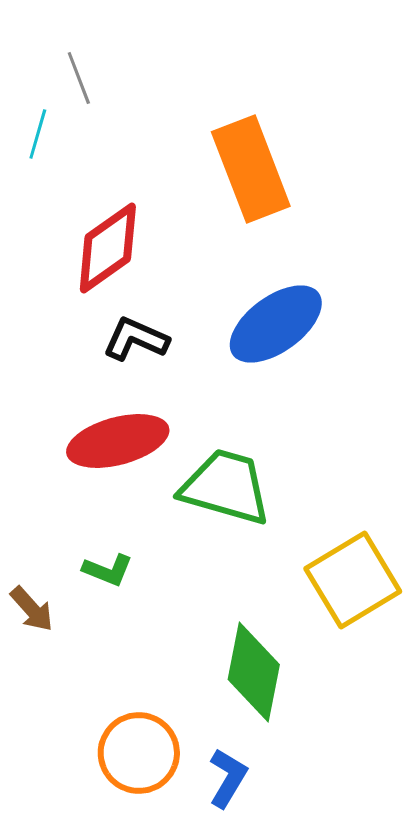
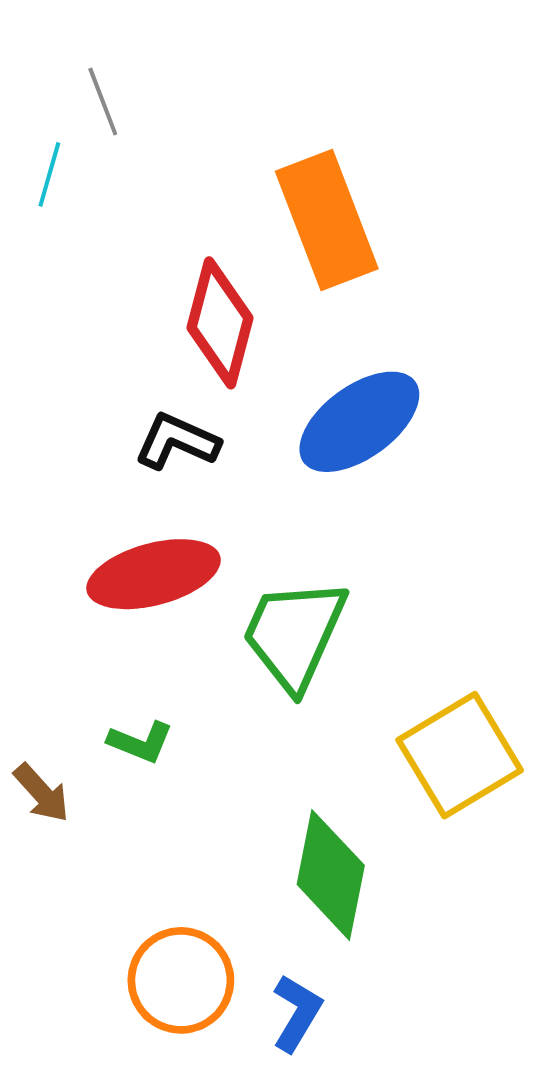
red diamond: (108, 248) -> (220, 323), moved, turned -40
green trapezoid: (226, 487) -> (294, 634), turned -82

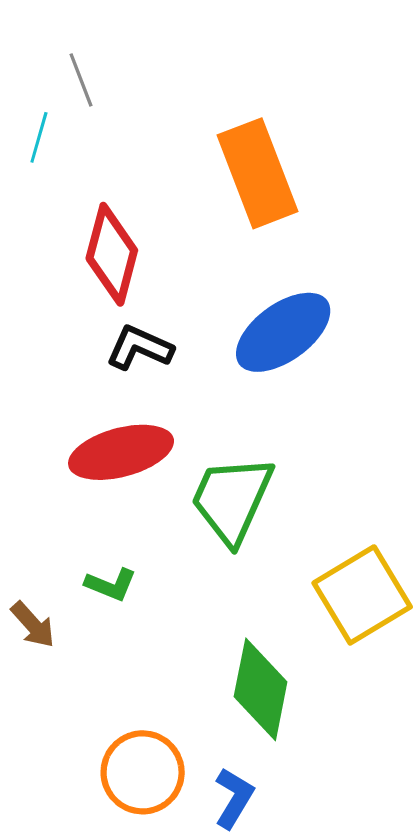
red diamond: (220, 323) -> (112, 254), moved

